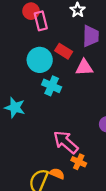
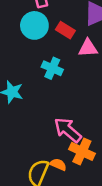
cyan circle: (40, 60) -> (34, 25), moved
orange cross: (79, 162) -> (82, 151), size x1.5

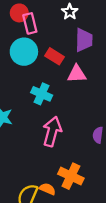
pink arrow: (68, 130) -> (52, 131), moved, turned 64

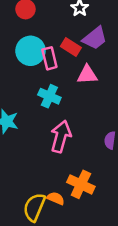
pink rectangle: (30, 23) -> (49, 58), moved
purple trapezoid: (84, 40) -> (95, 38), turned 50
red rectangle: (54, 56) -> (71, 47), moved

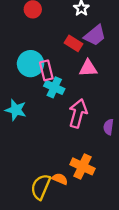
cyan circle: (31, 51) -> (31, 64), moved
pink rectangle: (49, 58) -> (46, 70), moved
pink arrow: (61, 137) -> (78, 113), moved

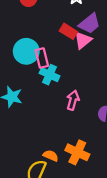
pink triangle: (88, 68) -> (83, 40), moved, turned -36
pink arrow: (78, 113) -> (73, 100), size x0.7
orange semicircle: (60, 179) -> (51, 156), moved

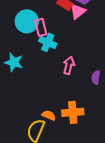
orange cross: (77, 152) -> (73, 112), turned -30

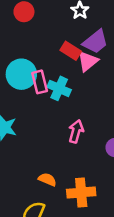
cyan cross: (48, 42) -> (59, 88), moved
orange semicircle: (49, 115) -> (47, 179), moved

